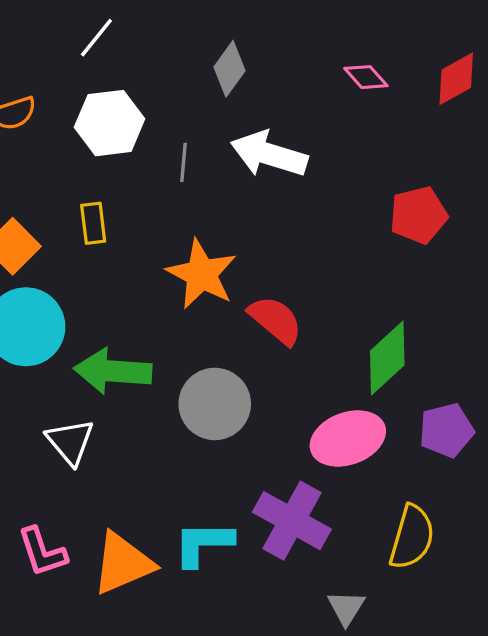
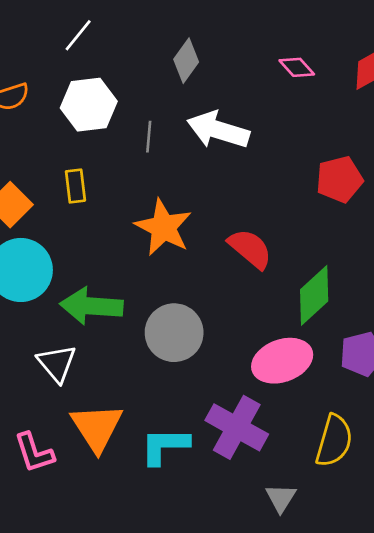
red semicircle: (276, 320) -> (250, 249), moved
orange triangle: (123, 563) -> (97, 427), moved, turned -40

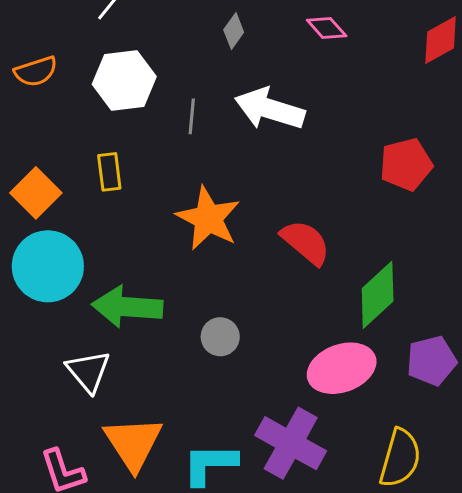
gray diamond: (186, 61) -> (234, 31), size x0.7
pink diamond: (297, 67) -> (327, 28), moved
gray circle: (174, 333) -> (220, 337), size x0.6

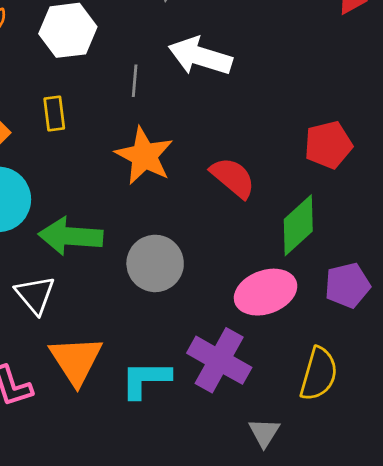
gray line: (192, 116) -> (135, 81), moved
red pentagon: (406, 164) -> (328, 145), moved
gray circle: (220, 337) -> (155, 263), size x1.6

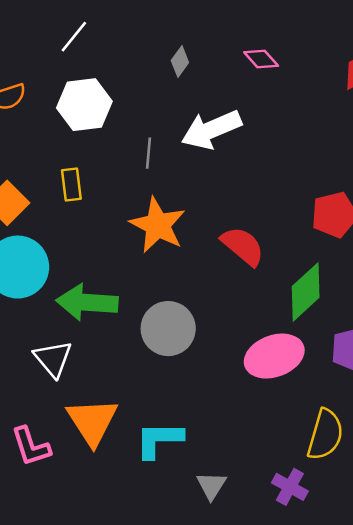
white arrow: (200, 56) -> (211, 130), turned -40
purple cross: (219, 360) -> (290, 487), moved, size x0.6
gray triangle: (264, 433) -> (211, 486), moved

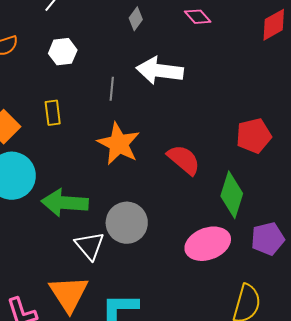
white hexagon: (84, 105) -> (63, 52), size x0.7
white arrow: (211, 130) -> (160, 71), turned 30
green diamond: (306, 292) -> (232, 195), turned -30
white triangle: (53, 359) -> (90, 246), moved

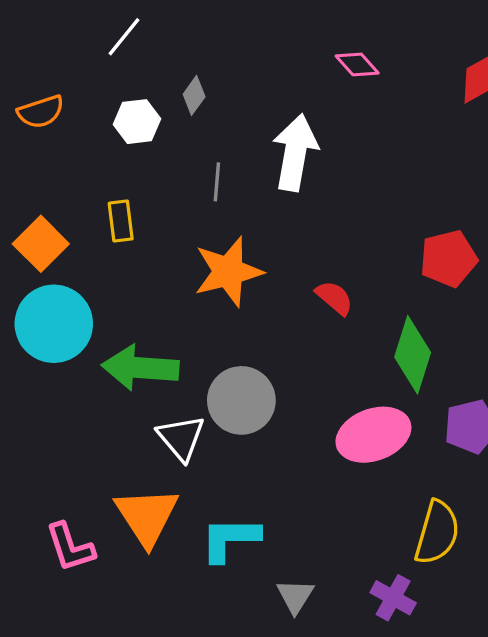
gray diamond: (136, 19) -> (194, 95), moved
white arrow: (160, 71) -> (295, 153), turned 93
orange star: (119, 144) -> (228, 272), turned 30
red semicircle: (184, 160) -> (334, 298), size x0.7

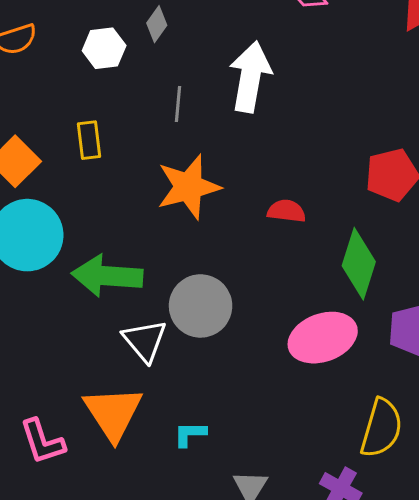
red semicircle: (334, 298) -> (286, 211), turned -33
cyan L-shape: (230, 539) -> (190, 434), size x0.6

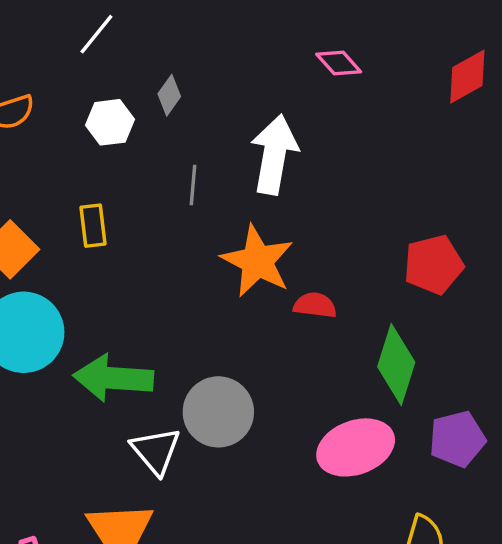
orange star: (188, 187) -> (257, 261), moved, turned -30

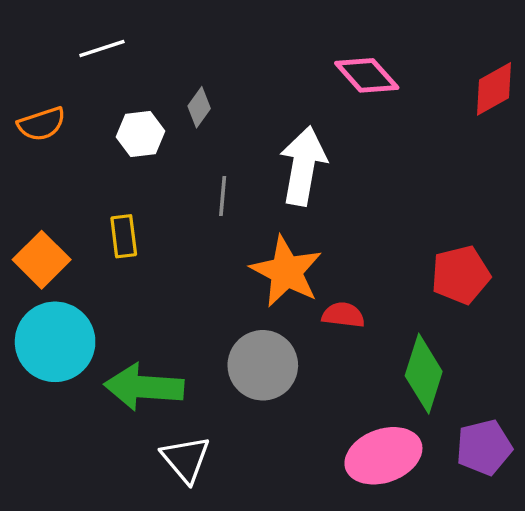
white line: (96, 34) -> (102, 49), moved, turned 33
pink diamond: (339, 63) -> (367, 75), size x1.4
gray circle: (218, 412) -> (263, 365), moved

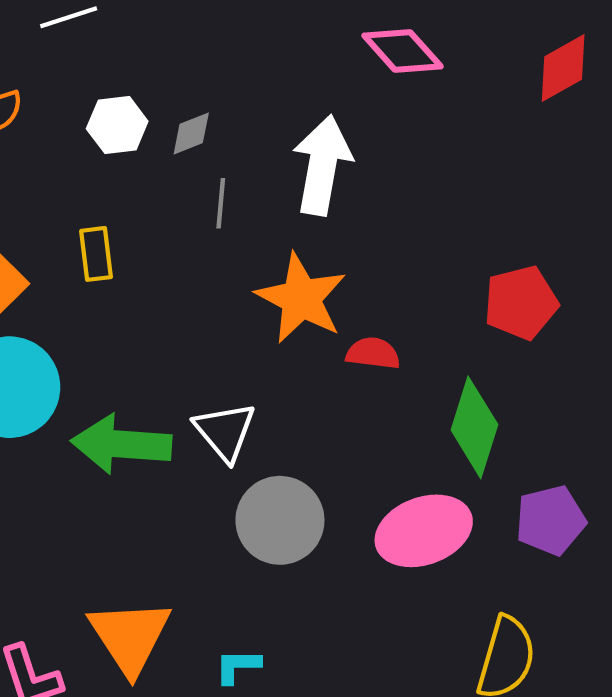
gray diamond: (199, 107) -> (191, 133), moved, turned 33
gray circle: (263, 365) -> (280, 520), moved
white triangle: (186, 459) -> (225, 432), moved

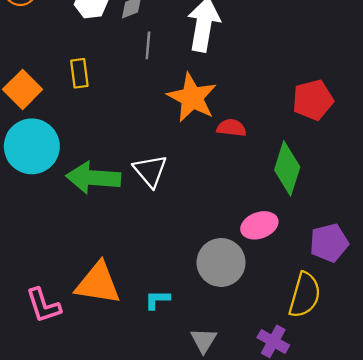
gray circle: (280, 520) -> (221, 262), moved
purple pentagon: (551, 520) -> (329, 243), moved
pink ellipse: (424, 531) -> (259, 225), size x0.7
orange triangle: (130, 637) -> (98, 283), turned -48

